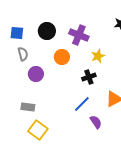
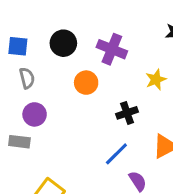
yellow star: (98, 56) -> (156, 80), moved
purple circle: (36, 74) -> (35, 114), moved
gray rectangle: (28, 107) -> (19, 142), moved

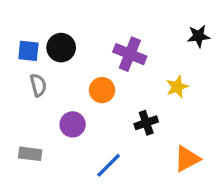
black circle: (63, 43) -> (61, 48), moved
purple circle: (35, 114) -> (73, 124), moved
blue line: (116, 154) -> (109, 165), moved

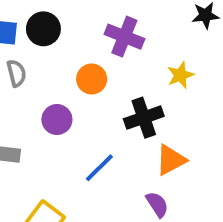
black cross: (146, 123) -> (144, 118), size x1.4
orange triangle: (187, 159) -> (171, 160), moved

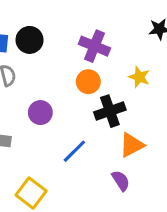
yellow star: (180, 75) -> (139, 77), turned -30
orange circle: (92, 79) -> (88, 82), moved

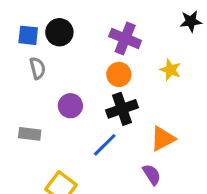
black cross: (110, 111) -> (122, 109), moved

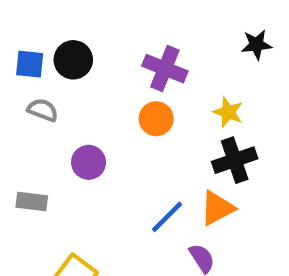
gray semicircle: (38, 68) -> (43, 110), turned -55
black cross: (122, 109) -> (235, 160), moved
blue line: (105, 145) -> (167, 217), moved

